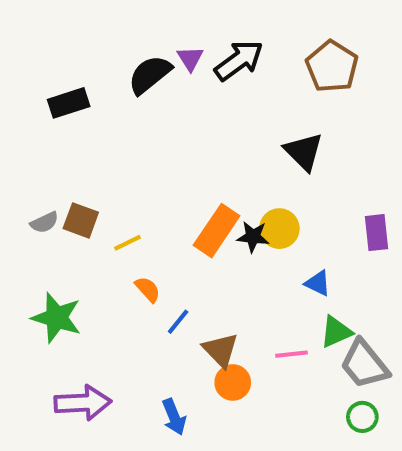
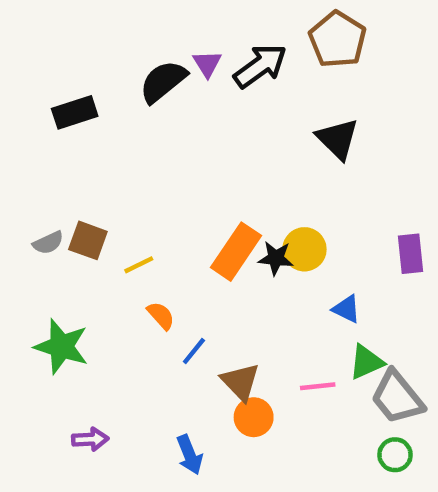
brown pentagon: (332, 66) -> (338, 39), moved
black triangle: (304, 152) -> (338, 139), moved
purple arrow: (83, 403) -> (90, 439), size x0.6

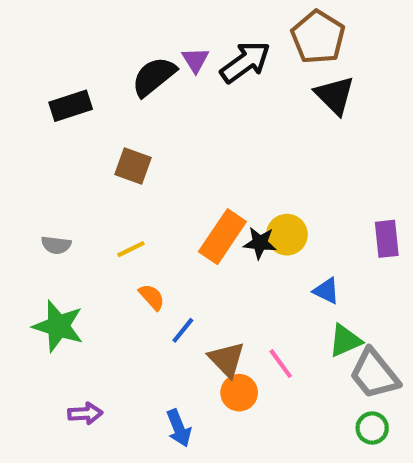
black triangle: (338, 139) -> (335, 95), moved
brown square: (88, 240) -> (133, 166), moved
gray semicircle: (48, 243) -> (56, 245), moved, turned 32
pink line: (318, 386) -> (281, 364), moved, turned 60

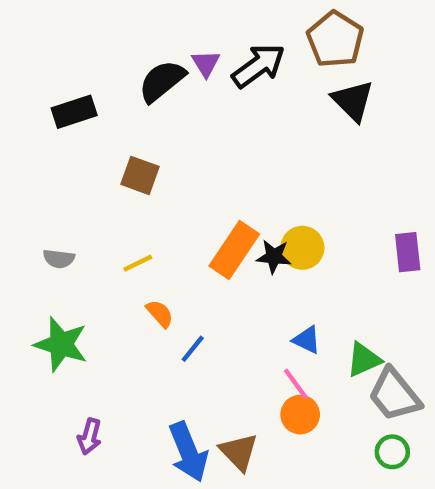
blue triangle: (326, 291) -> (307, 340), moved
brown triangle: (227, 359) -> (239, 452), moved
orange circle: (239, 393) -> (300, 415), moved
purple arrow: (85, 413) -> (90, 436), turned 108
blue arrow: (179, 428) -> (188, 452), size x1.5

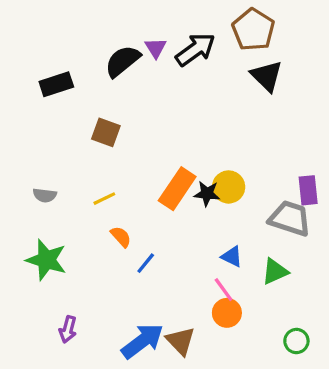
gray trapezoid: (394, 395) -> (290, 218), moved, turned 147
blue arrow: (188, 452) -> (142, 341), turned -105

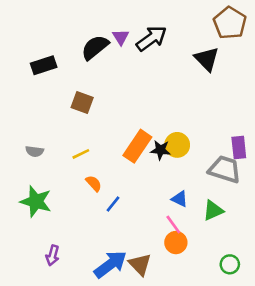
brown pentagon: (253, 30) -> (230, 23), moved

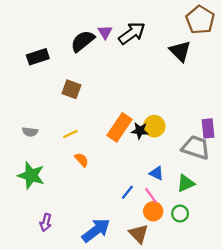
blue line: (113, 204) -> (127, 192), moved
brown triangle: (140, 264) -> (139, 234), moved
green circle: (230, 264) -> (180, 214), moved

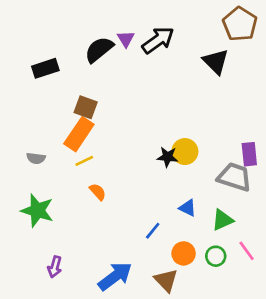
orange rectangle: (120, 127) -> (79, 134), moved
pink line: (151, 196) -> (247, 251), moved

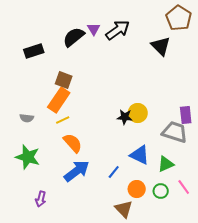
orange semicircle: (98, 192) -> (73, 143), size x1.5
blue triangle: (188, 208) -> (140, 155), size x1.5
blue arrow: (115, 276) -> (77, 171), moved

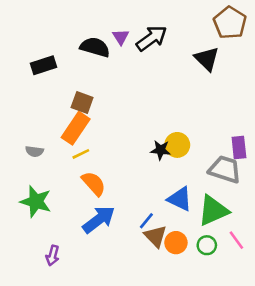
black semicircle: (74, 37) -> (95, 47), turned 55
green triangle: (166, 164) -> (213, 211), size x1.5
brown triangle: (124, 209) -> (155, 236), moved

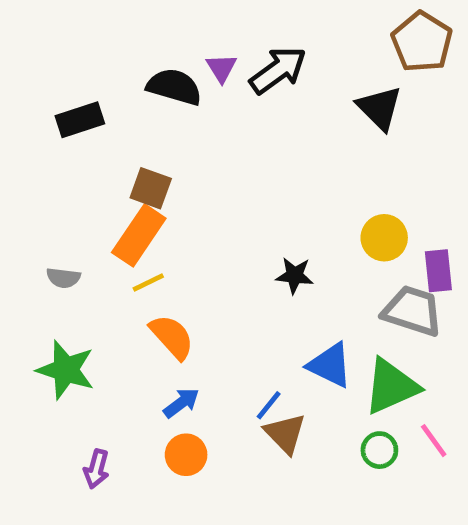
yellow circle: (177, 145) -> (384, 238), moved
blue arrow: (99, 220) -> (181, 403), size x0.6
orange circle: (176, 243) -> (186, 455), moved

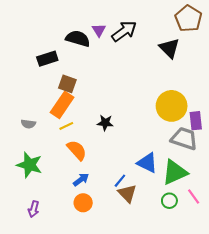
black rectangle: (80, 120) -> (47, 59), moved
yellow circle: (384, 238) -> (172, 106), size x1.5
black star: (295, 275) -> (105, 123), moved
purple arrow: (96, 469) -> (34, 209), moved

